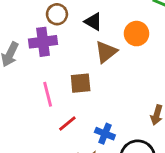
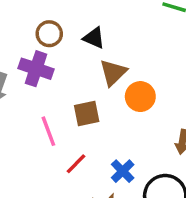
orange circle: (136, 34) -> (140, 97), moved
purple cross: (43, 42) -> (36, 69), turned 32
blue cross: (105, 134) -> (123, 171), turned 30

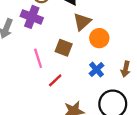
brown square: (87, 114) -> (64, 48), turned 30
blue cross: (123, 171) -> (96, 70), moved

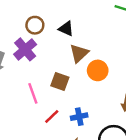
purple cross: (32, 17) -> (25, 49), turned 30
blue cross: (96, 70) -> (79, 117), moved, turned 32

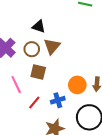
brown circle: (35, 25) -> (32, 49), moved
orange circle: (98, 70) -> (77, 85), moved

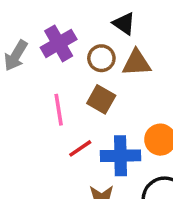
brown triangle: (52, 46) -> (137, 63), turned 30
blue cross: (58, 100) -> (120, 156), size x1.5

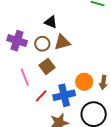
purple cross: (59, 43) -> (17, 41), turned -30
brown square: (101, 99) -> (47, 66), turned 35

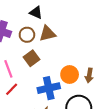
red line: (41, 96) -> (12, 89), moved

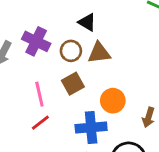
orange circle: (70, 75) -> (113, 101), moved

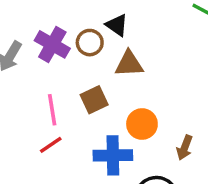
brown circle: (71, 51) -> (90, 43), moved

